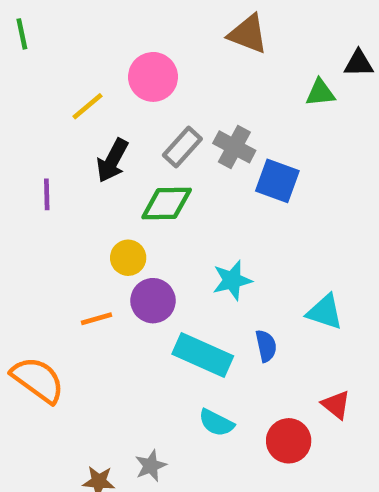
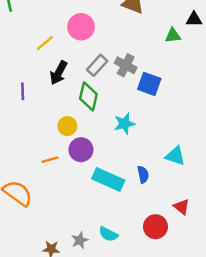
green diamond: (167, 203) -> (88, 96), turned -76
cyan star: (232, 280) -> (124, 124), moved
cyan semicircle: (216, 423) -> (108, 234), moved

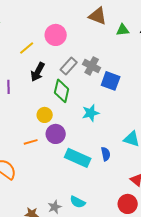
green triangle: (173, 35) -> (123, 30), moved
red circle: (155, 227) -> (128, 204), moved

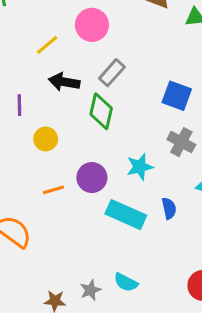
gray cross: (92, 66) -> (181, 142), moved
black arrow: (38, 72) -> (64, 82), turned 72
cyan star: (91, 113) -> (140, 167), moved
yellow circle: (45, 115) -> (46, 139), moved

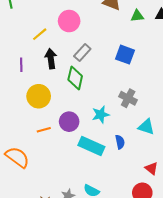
black arrow: (64, 82) -> (51, 59), turned 72
blue square: (177, 96) -> (125, 55), moved
purple line: (19, 105) -> (21, 65), moved
yellow circle: (46, 139) -> (39, 96), size x1.5

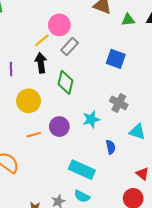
yellow line: (40, 34) -> (42, 40), moved
gray rectangle: (82, 53) -> (70, 46), moved
cyan rectangle: (91, 146) -> (82, 170), moved

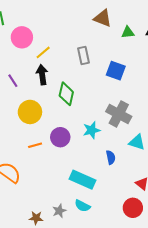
pink circle: (59, 25) -> (22, 37), moved
gray rectangle: (70, 46) -> (83, 55), moved, turned -54
purple line: (11, 69) -> (13, 81), turned -32
gray cross: (119, 103) -> (119, 114), size x1.4

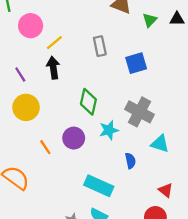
green triangle: (128, 32) -> (150, 20), turned -40
blue square: (116, 71) -> (136, 63), turned -36
green diamond: (66, 94) -> (88, 102), moved
yellow circle: (30, 112) -> (26, 107), moved
orange line: (35, 145) -> (45, 147), turned 72

